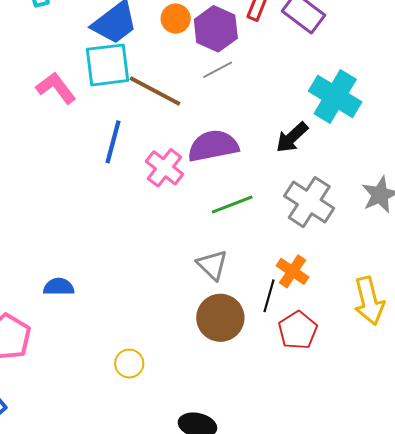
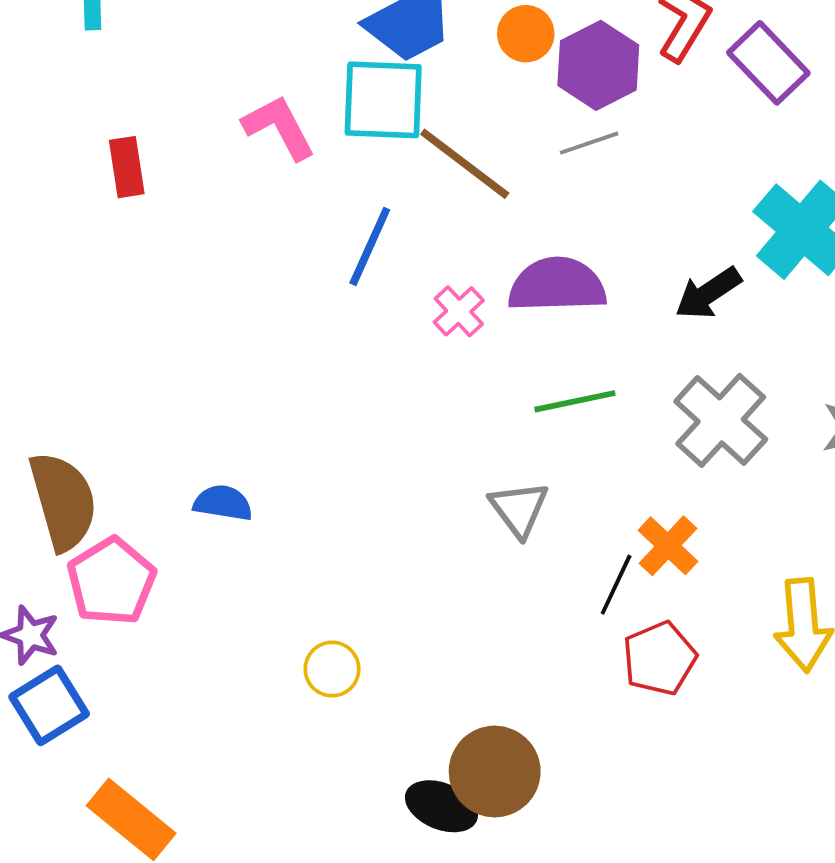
pink cross: (164, 168) -> (459, 311), size x0.7
brown circle: (220, 318) -> (495, 772), moved

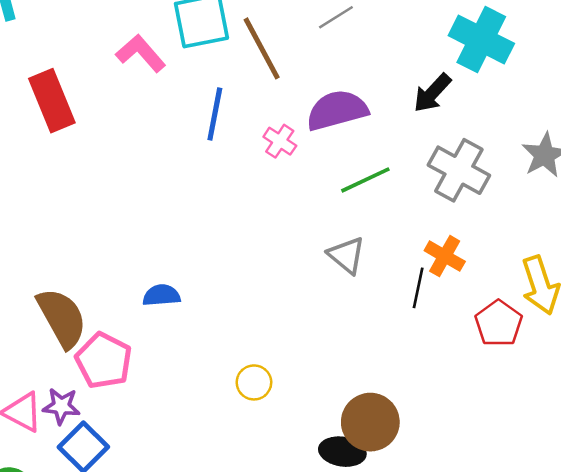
brown line: (465, 164) -> (262, 48), turned 38
red rectangle: (127, 167) -> (52, 101), size x1.6
red pentagon: (659, 658) -> (499, 323), moved

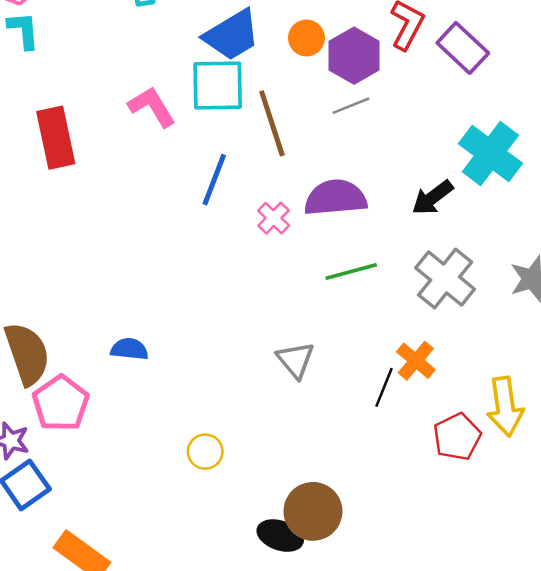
gray triangle: (347, 255) -> (295, 360), moved

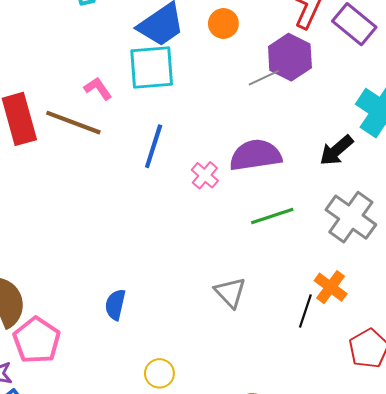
purple hexagon: (354, 56) -> (290, 57), moved
pink L-shape: (152, 107) -> (98, 88), size x0.7
brown line: (272, 123) -> (73, 123), moved, turned -48
blue semicircle: (129, 349) -> (115, 305), moved, turned -80

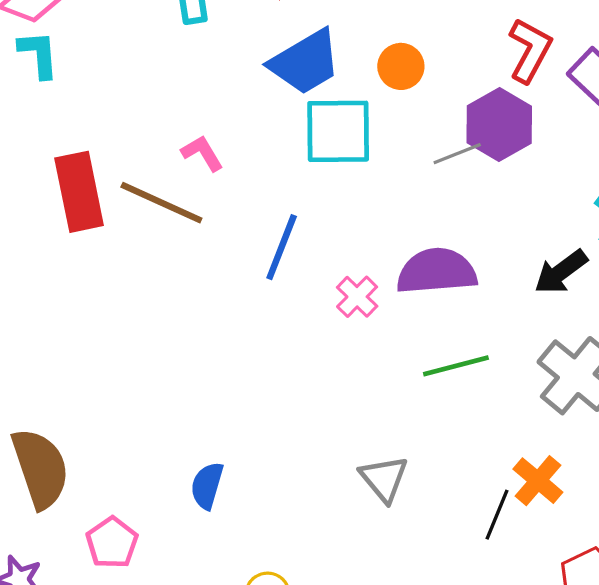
cyan square: (152, 67) -> (338, 131), moved
pink pentagon: (37, 340) -> (112, 543), moved, size x0.7

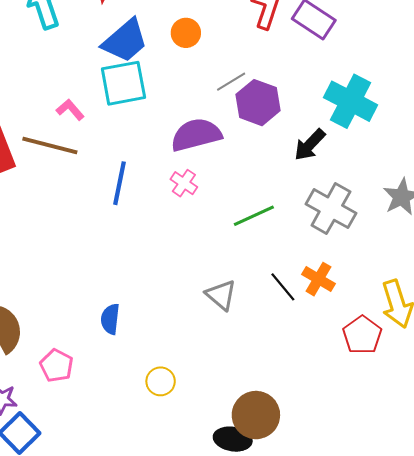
purple hexagon: (499, 125) -> (258, 103), moved
cyan square: (338, 131) -> (123, 83), moved
blue line: (282, 247) -> (119, 183), moved
purple semicircle: (437, 271) -> (196, 135), moved
black line: (497, 515) -> (283, 287), moved, turned -52

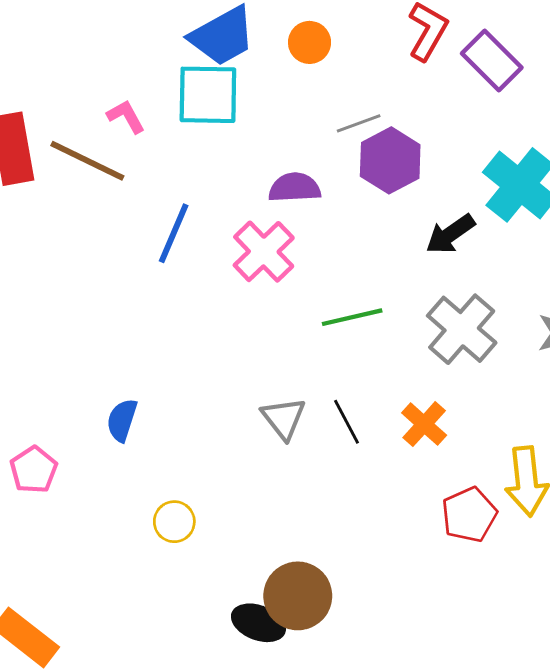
purple semicircle: (196, 135) -> (295, 188), size x0.7
pink cross: (184, 183) -> (264, 252), size x1.6
black line: (283, 287) -> (347, 422), moved

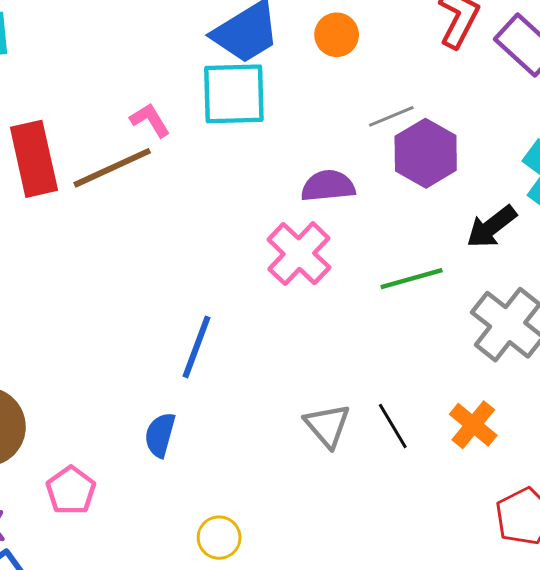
brown line: (87, 161) -> (112, 168), turned -48
blue line: (174, 233) -> (197, 347), moved
green line: (352, 317) -> (412, 279), moved

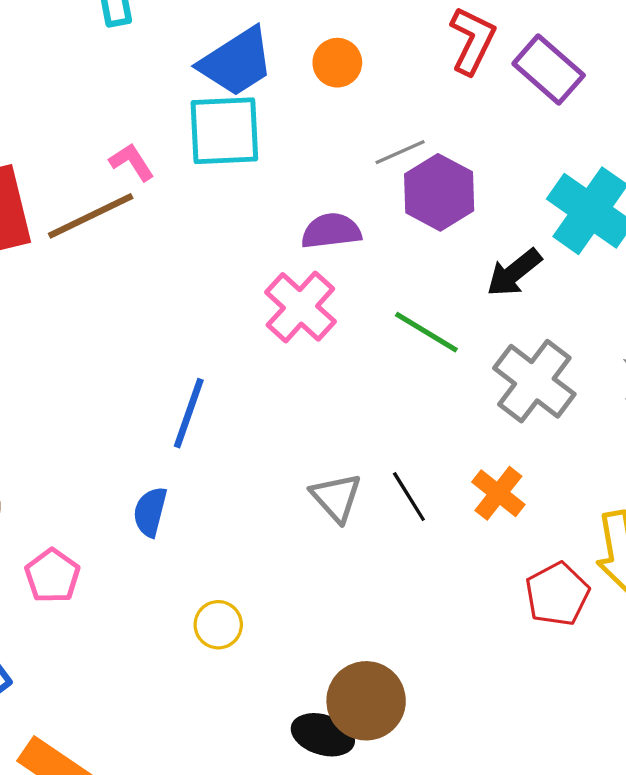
green line: (412, 279) -> (426, 332), turned 48

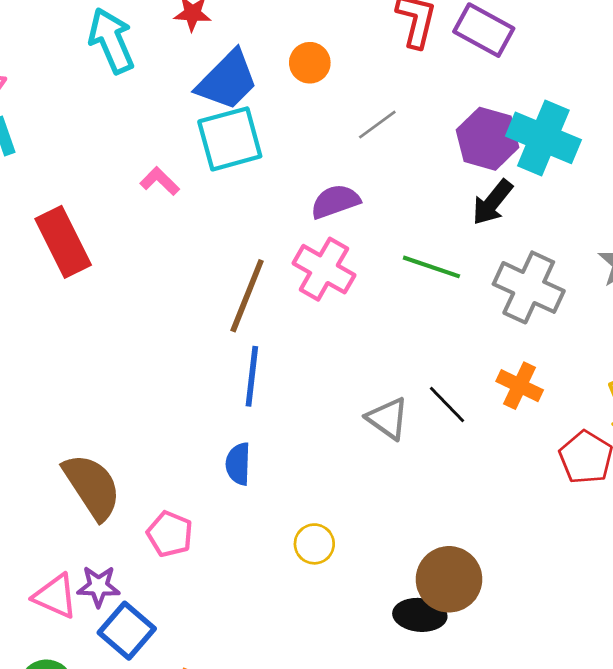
purple hexagon: (439, 192) -> (488, 139), moved
brown line: (91, 216) -> (247, 296), moved, turned -30

